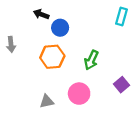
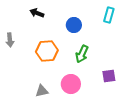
blue circle: (60, 28) -> (74, 25), moved
purple square: (122, 85) -> (109, 76), turned 32

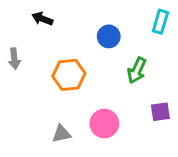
black arrow: (37, 13) -> (42, 19), moved
green arrow: (82, 54) -> (137, 70), moved

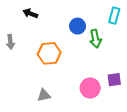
green arrow: (137, 70) -> (95, 39), moved, turned -36
pink circle: (104, 124) -> (90, 88), moved

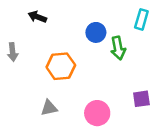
pink circle: (90, 88) -> (97, 113), moved
gray triangle: (44, 95) -> (49, 108), moved

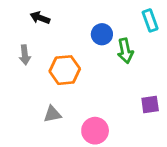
cyan rectangle: (141, 19) -> (150, 20), turned -36
gray arrow: (13, 52) -> (25, 55), moved
pink circle: (97, 113) -> (95, 131), moved

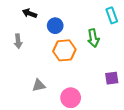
blue circle: (102, 34) -> (55, 26), moved
orange hexagon: (65, 70) -> (64, 50), moved

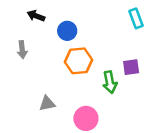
green arrow: (93, 38) -> (110, 82), moved
purple square: (112, 78) -> (131, 67), moved

